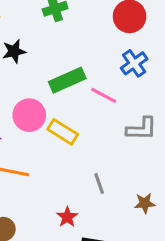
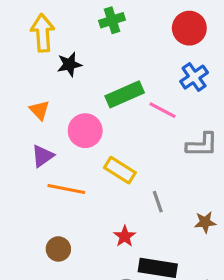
yellow rectangle: (63, 132) -> (120, 170), moved

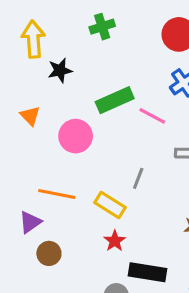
purple triangle: (43, 156) -> (30, 222), moved
yellow rectangle: (120, 170) -> (110, 205), moved
gray line: (158, 202) -> (138, 178), moved, turned 40

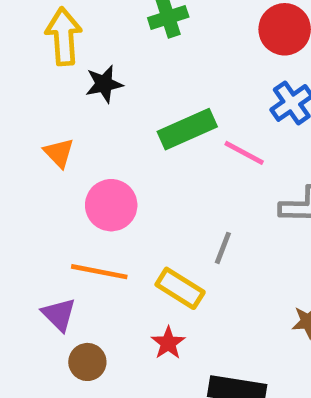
pink circle: (76, 136) -> (111, 205), moved
purple triangle: (30, 222) -> (59, 314), turned -40
red star: (115, 241) -> (168, 343), moved

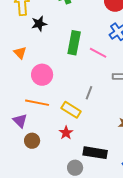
green rectangle: (187, 129) -> (74, 43), turned -55

